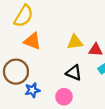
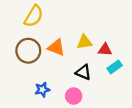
orange triangle: (32, 41) -> (56, 47), moved
brown circle: (16, 72) -> (28, 51), moved

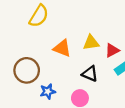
red triangle: (105, 50) -> (112, 50), turned -32
brown circle: (28, 51) -> (27, 70), moved

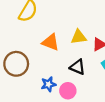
blue star: (48, 91) -> (48, 84), moved

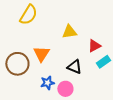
yellow triangle: (79, 37) -> (69, 32), moved
orange triangle: (51, 42) -> (41, 54), moved, turned 42

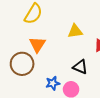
orange triangle: (41, 54) -> (37, 44), moved

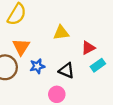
blue star: (53, 83) -> (37, 66), moved

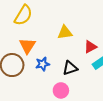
black triangle: (67, 71) -> (70, 68), turned -42

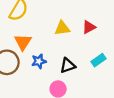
red triangle: (90, 47) -> (89, 27), moved

